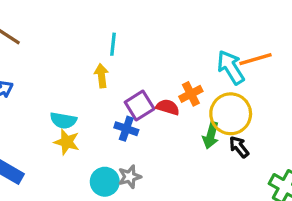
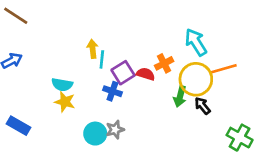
cyan line: (113, 44) -> (102, 59), moved
orange line: (256, 59) -> (224, 69), moved

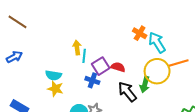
orange cross: (164, 63) -> (140, 33), moved, turned -32
black arrow: (202, 106) -> (127, 92), moved, size x1.5

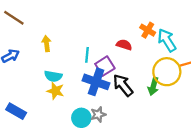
yellow arrow: (77, 48) -> (46, 44), moved
red semicircle: (118, 67) -> (124, 45), moved
blue cross: (92, 80) -> (96, 82), size x1.6
black arrow: (127, 92) -> (123, 85), moved

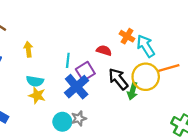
blue cross: (96, 82) -> (77, 87), turned 30
black arrow: (123, 85) -> (118, 79), moved

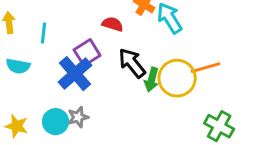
cyan line: (68, 60) -> (44, 33), moved
orange line: (169, 68) -> (206, 68), moved
yellow circle: (146, 77) -> (177, 78), moved
yellow star: (37, 95) -> (17, 126), moved

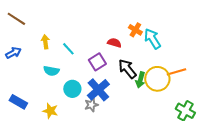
cyan line: (44, 33) -> (68, 49), turned -48
blue cross: (75, 74) -> (98, 90), moved
cyan circle: (56, 122) -> (72, 89), moved

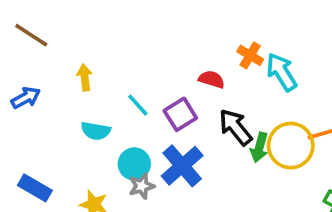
cyan line: (68, 49) -> (138, 105), moved
gray star: (91, 105) -> (142, 186), moved

